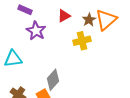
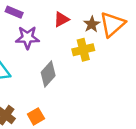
purple star: (36, 31) -> (27, 38), turned -30
gray diamond: (53, 80) -> (48, 74), moved

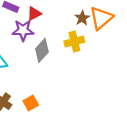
red triangle: (61, 19) -> (34, 14), moved
gray diamond: (48, 74) -> (42, 50), moved

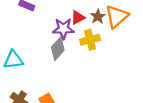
red triangle: (34, 14) -> (78, 18), moved
purple star: (23, 30) -> (63, 29), moved

